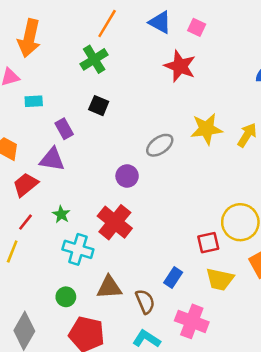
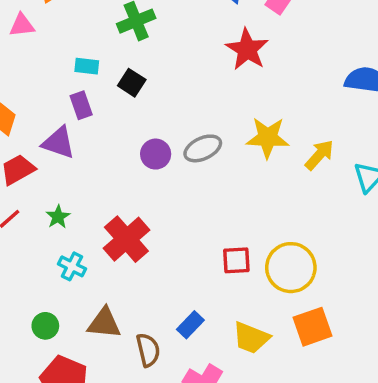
cyan rectangle: (34, 101) -> (87, 66), moved
purple circle: (127, 176) -> (156, 154), moved
red square: (208, 243) -> (236, 260), moved
cyan cross: (78, 249) -> (72, 266), size x0.7

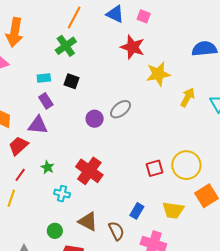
yellow star: (268, 138) -> (158, 74), moved
brown triangle: (104, 323) -> (88, 221), turned 35

